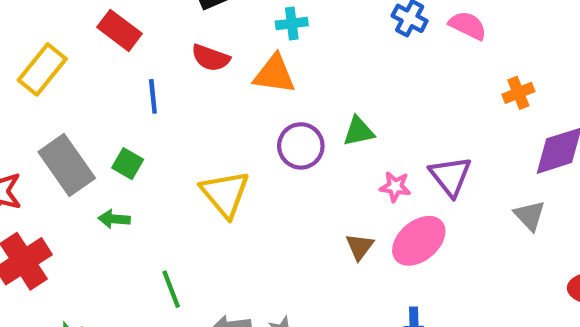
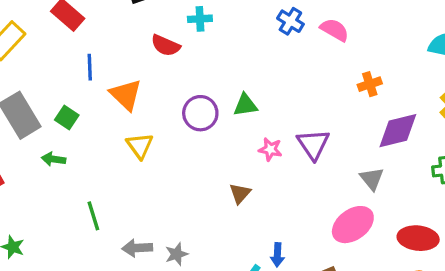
red semicircle: (211, 58) -> (166, 45), moved
orange triangle: (274, 74) -> (126, 95), moved, turned 32
yellow triangle: (225, 194) -> (140, 146), size x0.7
pink ellipse: (419, 241) -> (353, 225), moved

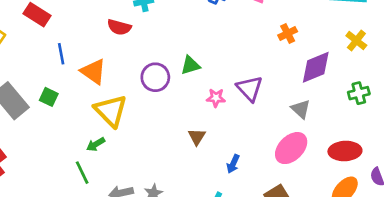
yellow triangle: (140, 146) -> (111, 111), size x1.5
green arrow: (53, 159) -> (96, 144), moved, turned -30
blue arrow: (277, 255) -> (233, 164), moved, turned 30

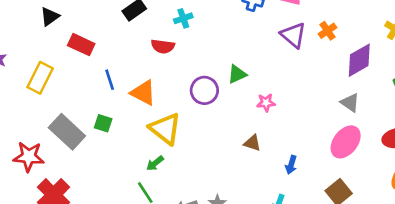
purple triangle: (250, 89) -> (293, 35), moved
brown triangle: (197, 137) -> (252, 143), turned -36

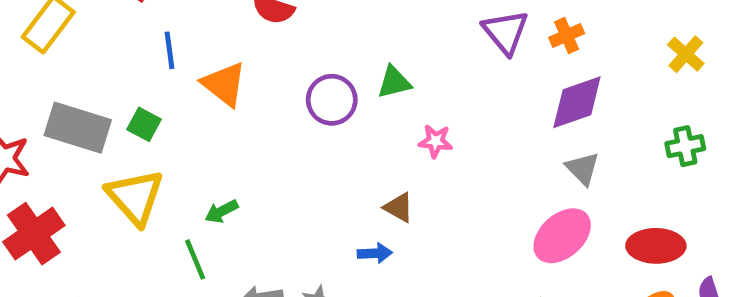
purple diamond: (359, 60) -> (577, 102), moved
yellow triangle: (165, 129) -> (135, 197), moved
gray rectangle: (67, 132) -> (78, 128), turned -36
blue arrow: (291, 165) -> (375, 253), moved, turned -120

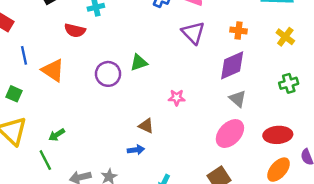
orange cross: (567, 35) -> (239, 31), moved, turned 35
pink star: (435, 141) -> (177, 98), moved

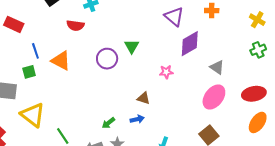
yellow cross: (285, 37) -> (257, 20), moved
green triangle: (139, 63) -> (132, 46), turned -35
purple diamond: (232, 65) -> (190, 44), moved
green square: (14, 94) -> (29, 72), moved, turned -32
green arrow: (57, 135) -> (108, 123), moved

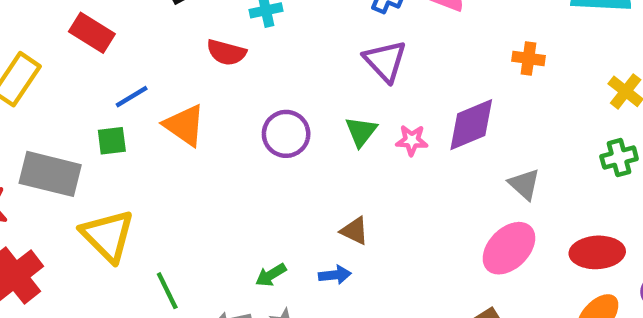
purple triangle: (174, 16) -> (385, 61), moved
green triangle: (132, 46) -> (361, 132), moved
blue line: (35, 51) -> (132, 97), turned 70
pink star: (166, 72) -> (412, 140), moved

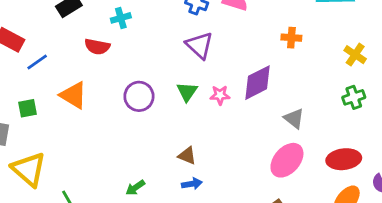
blue line: (132, 97) -> (37, 62), moved
blue arrow: (335, 275) -> (192, 184), moved

